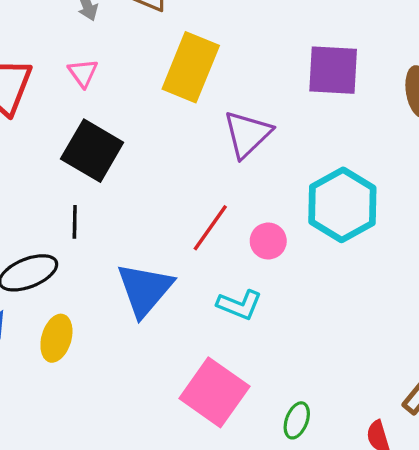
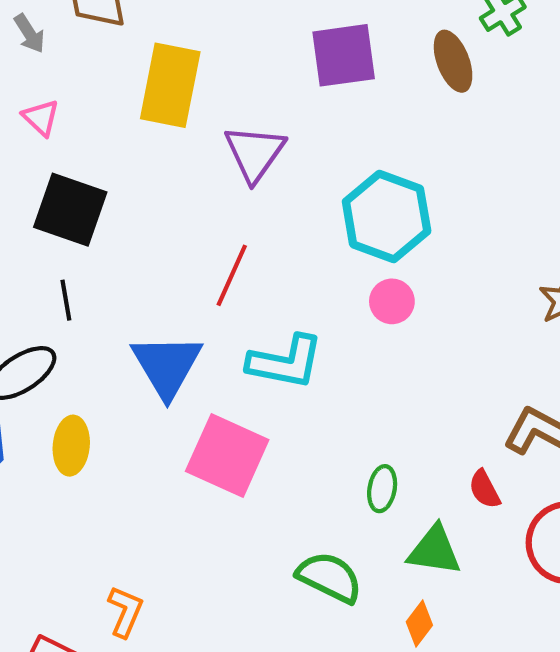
pink circle: (268, 241) -> (392, 301), moved
cyan L-shape: (239, 305) -> (285, 362), size x1.4
pink square: (214, 392) -> (227, 456), moved

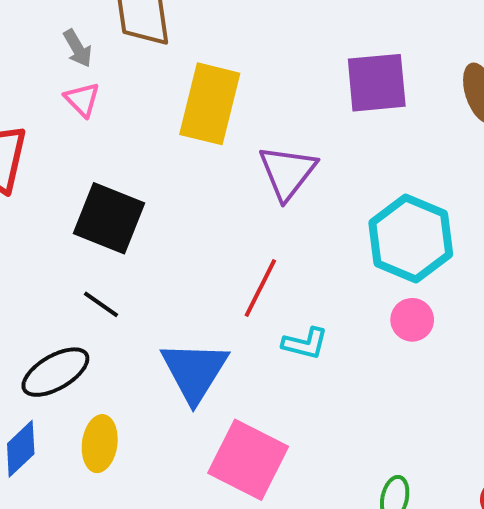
pink triangle: (41, 118) -> (82, 100), moved
black line: (66, 300) -> (101, 304), turned -48
cyan L-shape: (285, 362) -> (305, 343), moved, size x0.6

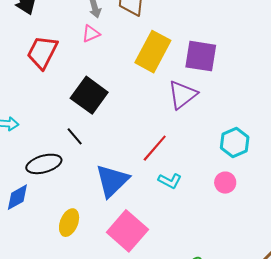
purple square: (377, 83) -> (201, 56), moved
pink triangle: (82, 100) -> (91, 34), turned 36
cyan hexagon: (411, 238) -> (235, 142), size x0.7
yellow ellipse: (100, 444) -> (69, 223), moved

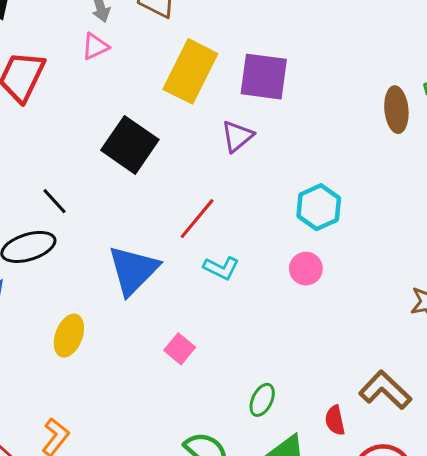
black square: (89, 95) -> (130, 145), moved
purple triangle: (182, 95) -> (237, 136), size x0.7
black line: (75, 136) -> (55, 201), moved
pink square: (127, 231) -> (180, 349), moved, size x0.5

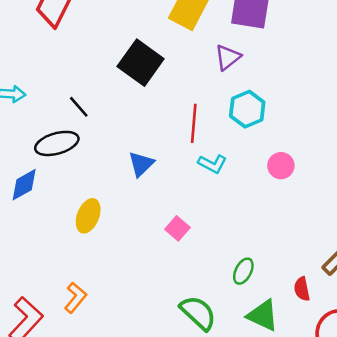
cyan hexagon: (319, 207) -> (247, 109), moved
red line: (197, 219) -> (194, 123), turned -36
blue triangle: (133, 270) -> (141, 164), size x0.6

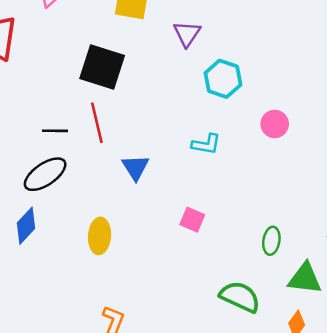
black line: (79, 107) -> (55, 131), turned -30
red line: (194, 123) -> (97, 123), moved

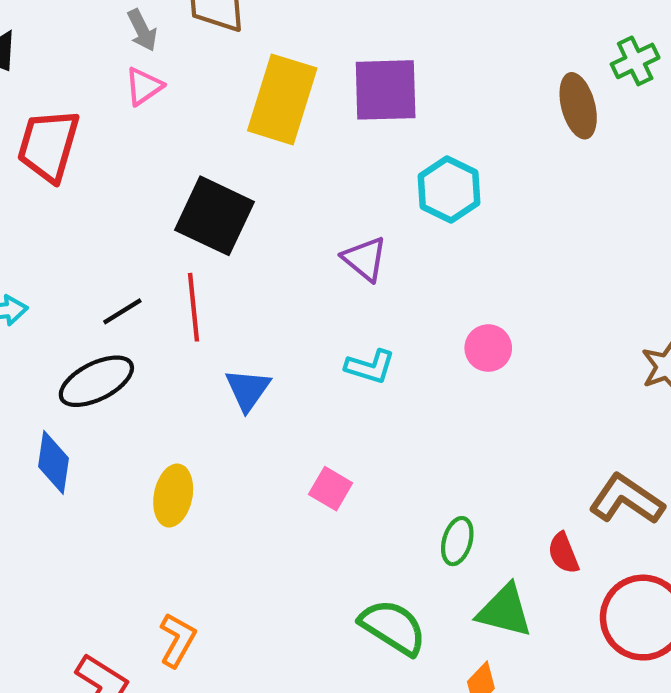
purple triangle: (187, 34) -> (365, 259), moved, turned -32
cyan hexagon: (223, 79) -> (449, 189), moved
black line: (55, 131) -> (122, 311), turned -40
blue diamond: (26, 226) -> (53, 462), turned -42

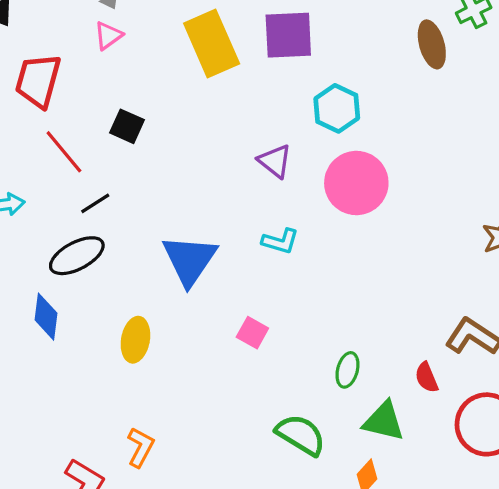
yellow rectangle: (282, 99) -> (212, 44), turned -40
black square: (215, 216) -> (127, 126), moved, size x0.6
red line: (193, 307) -> (64, 152), moved, turned -33
pink circle: (488, 348) -> (356, 183), moved, size x1.8
blue triangle: (248, 390) -> (190, 260), size x1.6

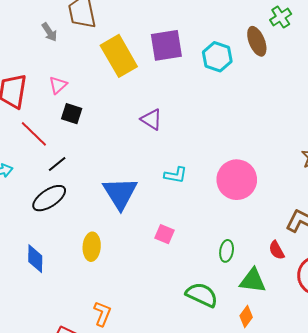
pink triangle: (108, 36) -> (58, 85), moved
cyan hexagon: (337, 108) -> (217, 57), moved
purple triangle: (275, 161) -> (151, 119), moved
pink circle: (356, 183) -> (237, 180), moved
blue diamond: (46, 317) -> (35, 259), moved

